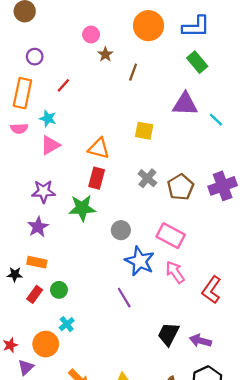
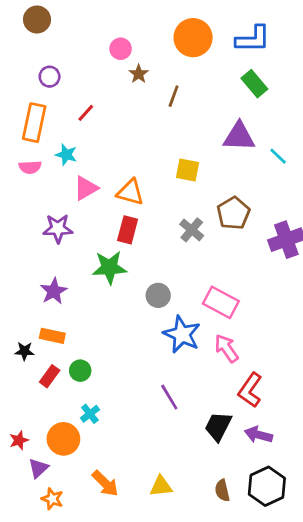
pink triangle: (50, 145) -> (86, 188), moved
brown pentagon: (181, 187) -> (233, 213), moved
purple star: (43, 191) -> (58, 228), moved
red L-shape: (212, 290) -> (250, 390), moved
purple line: (124, 298) -> (169, 397), moved

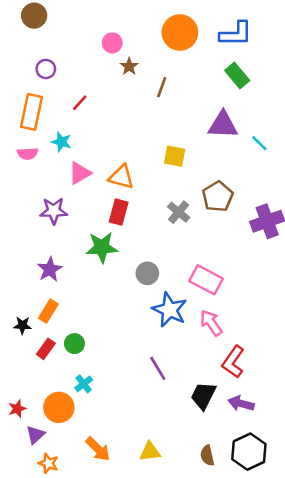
orange rectangle: (52, 336) -> (48, 311), turned -70

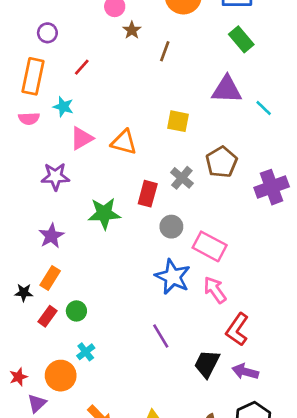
red rectangle: (119, 212) -> (148, 194), moved
gray circle: (147, 273) -> (171, 227), moved

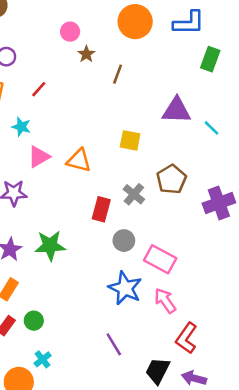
green rectangle: (241, 39) -> (210, 59), moved, turned 60
green star: (104, 213) -> (50, 246), moved

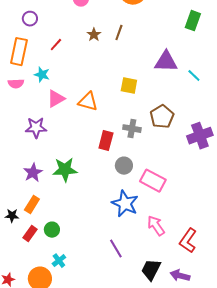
brown star: (86, 54) -> (94, 35), moved
gray cross: (134, 194) -> (132, 129), turned -30
pink arrow: (165, 301) -> (156, 226), moved
red L-shape: (186, 338) -> (188, 241), moved

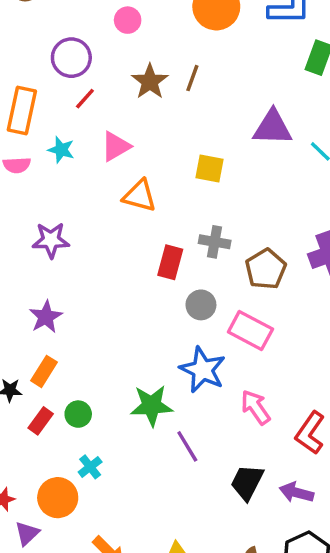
purple circle: (30, 19) -> (71, 58), moved, size x1.5
brown star: (94, 35) -> (150, 82), size x1.5
pink triangle: (56, 99) -> (116, 146), moved
brown pentagon: (162, 117) -> (266, 269), moved
green star: (65, 170) -> (151, 406), moved

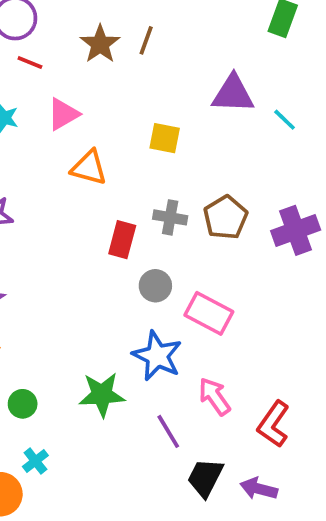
red line: (85, 99) -> (30, 63), turned 70
brown pentagon: (266, 269) -> (226, 217), moved
purple line: (187, 446) -> (168, 431), moved

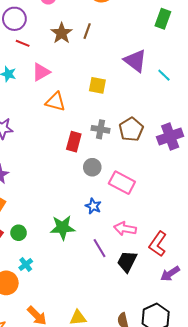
purple triangle: (233, 94) -> (135, 61), turned 35
blue star: (157, 356) -> (93, 206), size x0.6
pink arrow: (214, 396) -> (125, 229), turned -45
black trapezoid: (205, 478) -> (127, 261), moved
purple arrow: (259, 489) -> (170, 274), moved, turned -48

